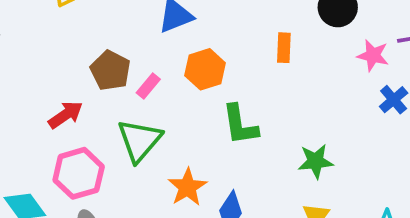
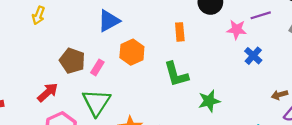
green L-shape: (240, 125) -> (176, 74), moved

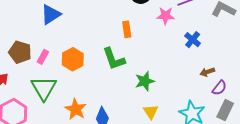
orange rectangle: (180, 32) -> (127, 29), moved
orange hexagon: (132, 52) -> (73, 59), moved
blue cross: (253, 56) -> (193, 40), moved

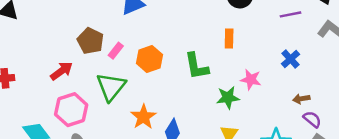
pink star: (166, 16) -> (251, 79), moved
orange rectangle: (127, 29) -> (229, 38), moved
purple semicircle: (219, 88) -> (312, 119), turned -98

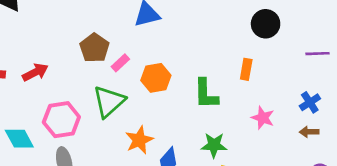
red arrow: (61, 71) -> (35, 72), moved
green star: (228, 98) -> (214, 145), moved
brown arrow: (301, 99) -> (309, 132), moved

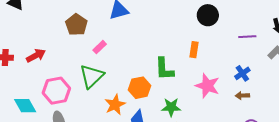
brown pentagon: (94, 48) -> (76, 25), moved
orange hexagon: (156, 78) -> (139, 88), moved
pink star: (263, 118) -> (207, 86), size x1.4

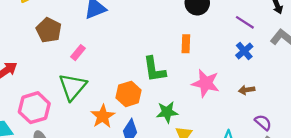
purple line: (247, 37) -> (245, 22), turned 42
blue cross: (242, 73) -> (244, 51), moved

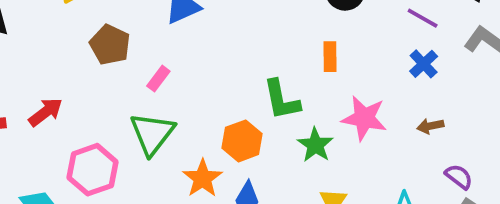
green star: (167, 112) -> (315, 145), moved, turned -30

